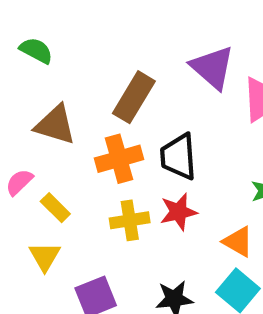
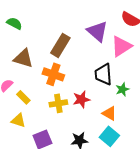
black trapezoid: (179, 157) -> (103, 74), moved
orange cross: (119, 159) -> (53, 74), turned 35
yellow triangle: (45, 256) -> (18, 120), turned -42

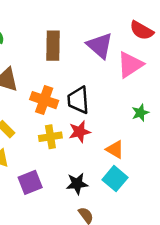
brown rectangle: (60, 45) -> (53, 46), moved, turned -30
black trapezoid: (103, 74) -> (78, 100), moved
green star: (122, 89) -> (140, 113), moved

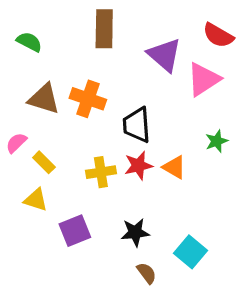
brown rectangle: (53, 46) -> (104, 29), moved
orange cross: (44, 100) -> (88, 99), moved
orange triangle: (115, 149) -> (174, 167), moved
cyan square: (115, 179) -> (191, 252), moved

